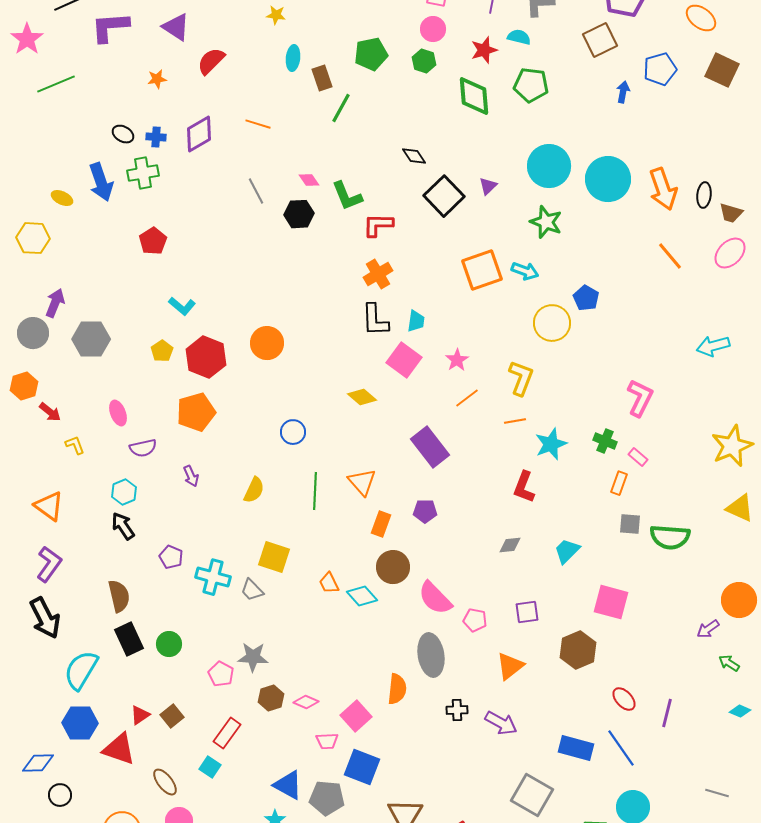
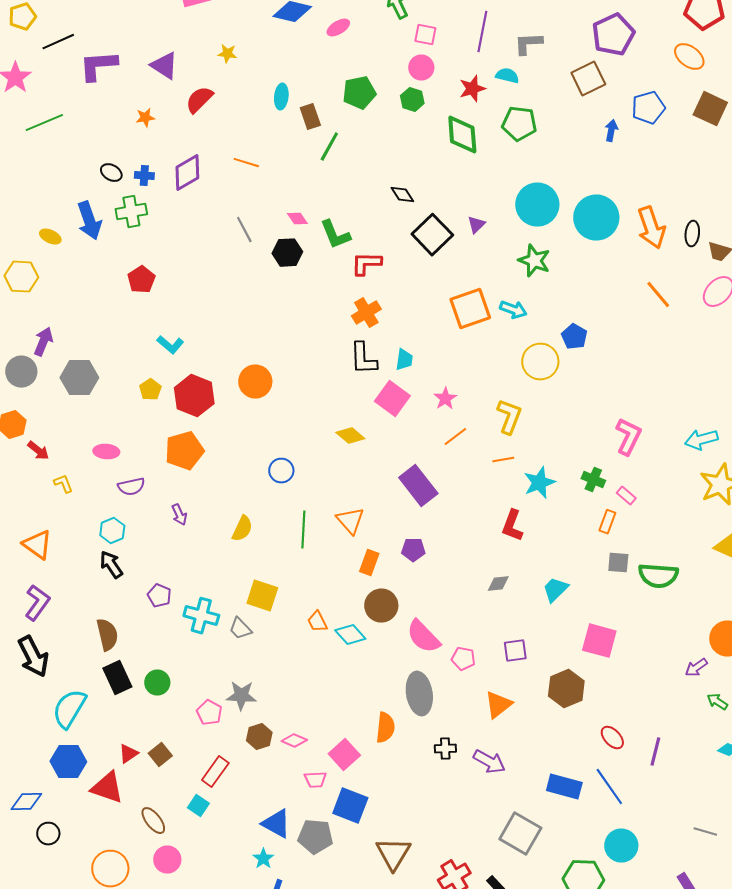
yellow star: (276, 15) -> (227, 54), moved
cyan arrow: (713, 346) -> (701, 440), moved
pink ellipse: (118, 413) -> (106, 452), turned -65

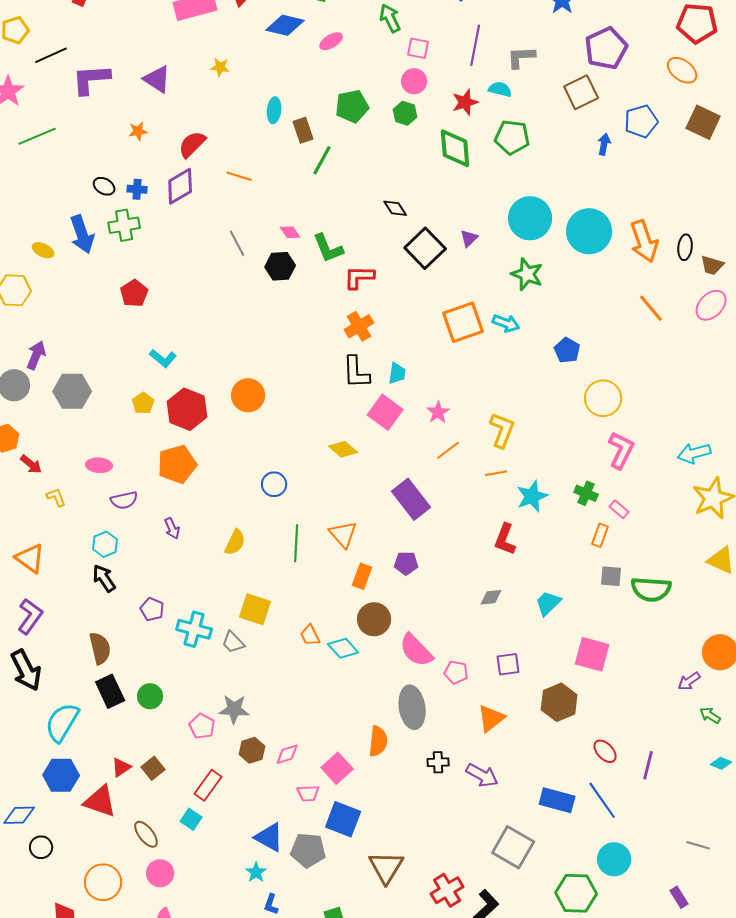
red semicircle: (199, 100) -> (192, 144), moved
yellow circle: (540, 362) -> (603, 398), moved
pink diamond: (294, 741) -> (287, 754), turned -40

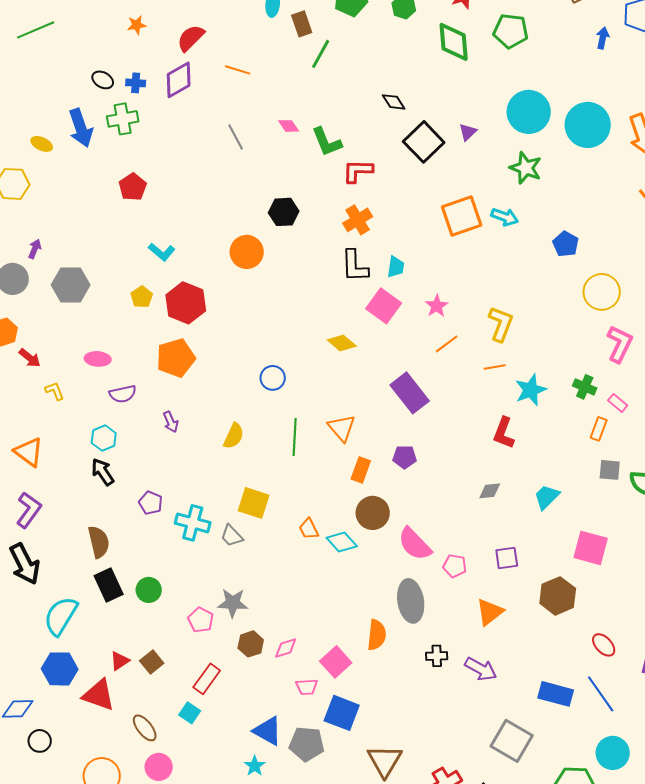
black hexagon: (280, 266) -> (284, 212), moved
purple arrow: (36, 355) -> (35, 249), size x0.7
orange circle: (248, 395) -> (247, 252), moved

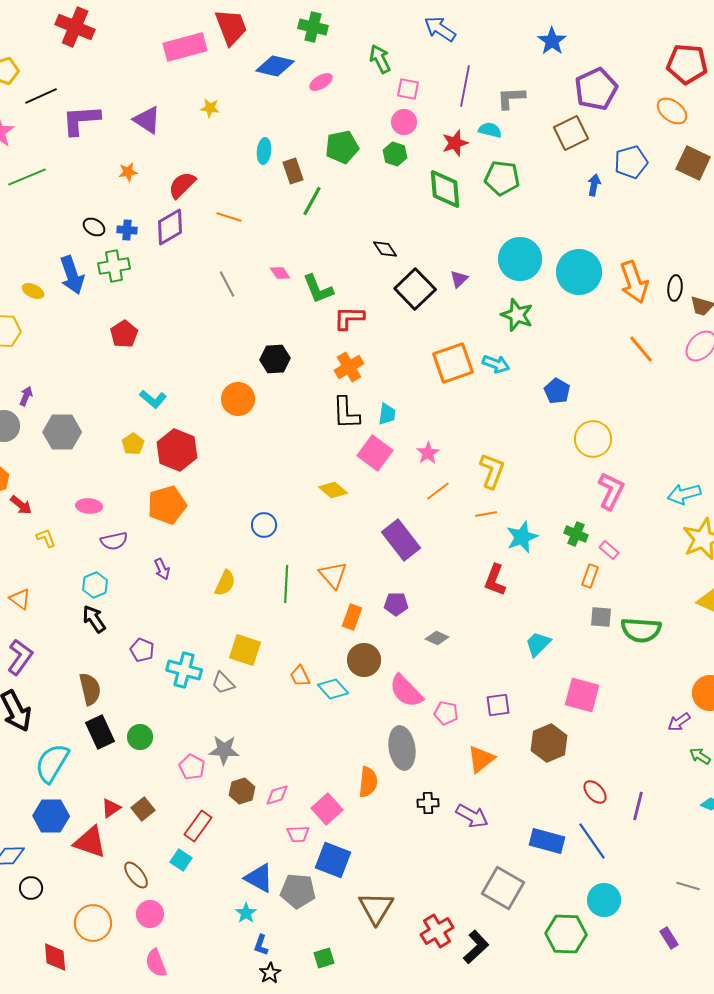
orange triangle: (29, 452) -> (20, 599), size x0.7
gray diamond: (490, 491) -> (437, 638), moved, turned 30

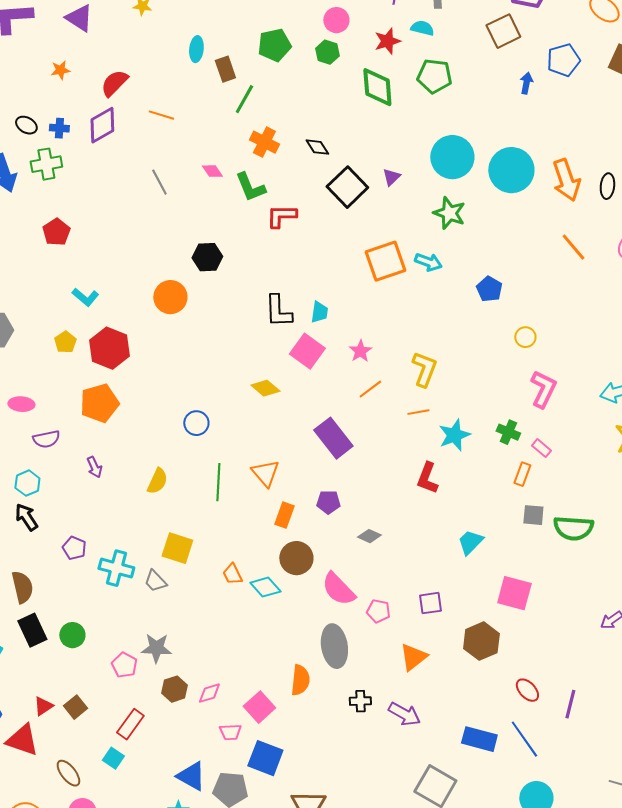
orange cross: (349, 367) -> (264, 142), moved, turned -32
yellow circle: (593, 439) -> (525, 337), size x0.6

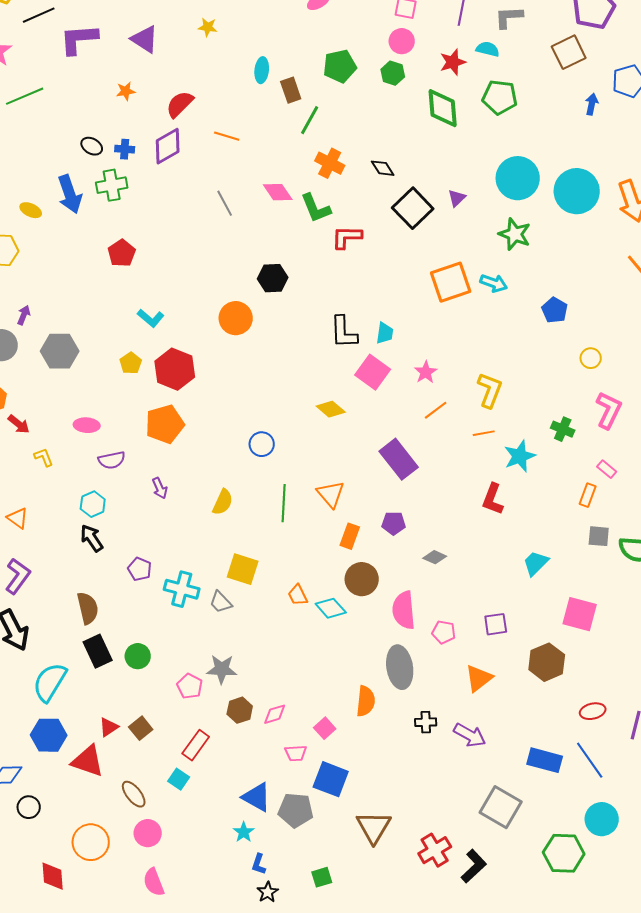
pink diamond: (212, 171) -> (278, 192), size x1.4
green cross: (508, 432) -> (563, 429), moved
pink semicircle: (338, 589) -> (404, 610), turned 39
red ellipse: (527, 690) -> (593, 711), turned -60
pink square: (259, 707) -> (325, 728), size x0.7

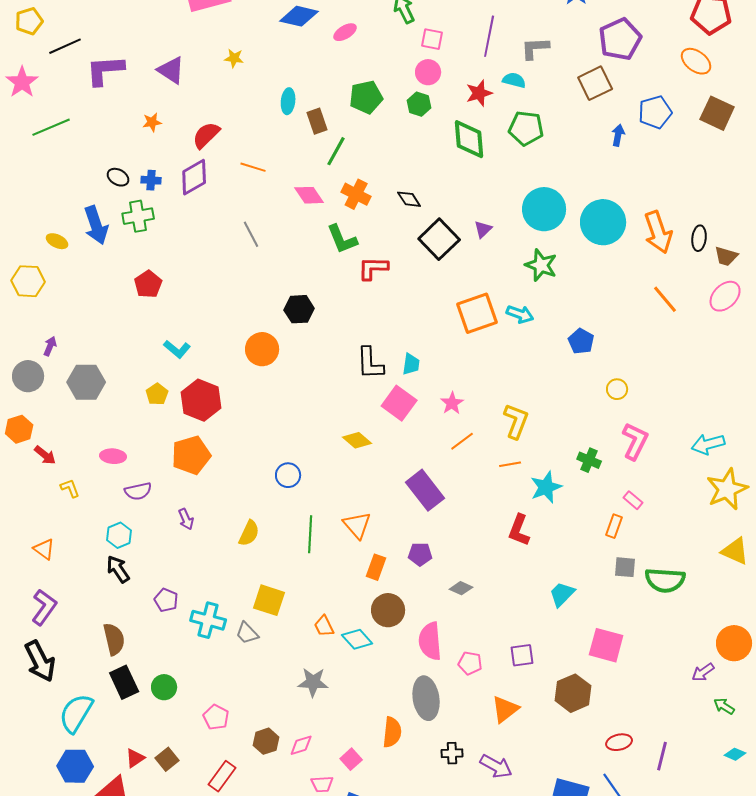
pink diamond: (278, 192) -> (309, 195), moved
gray star: (222, 669) -> (313, 682), moved

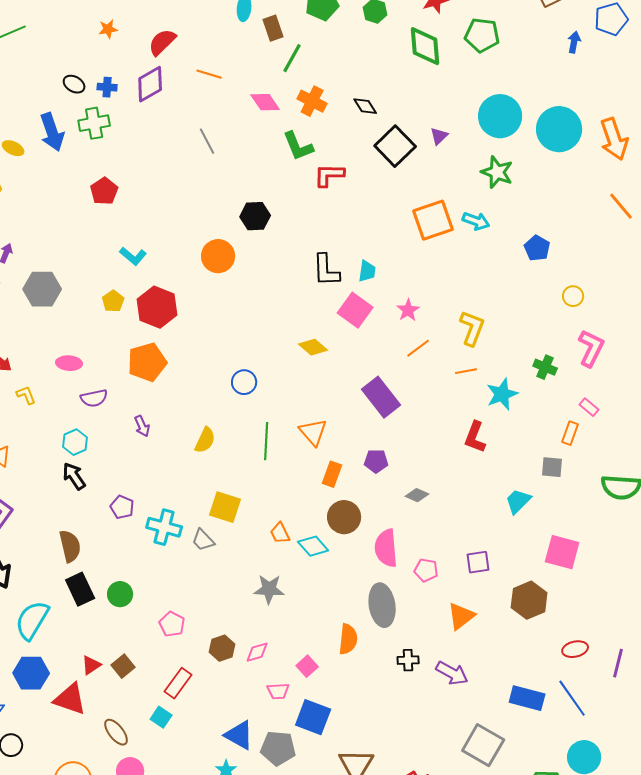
gray square: (625, 567) -> (552, 467), moved

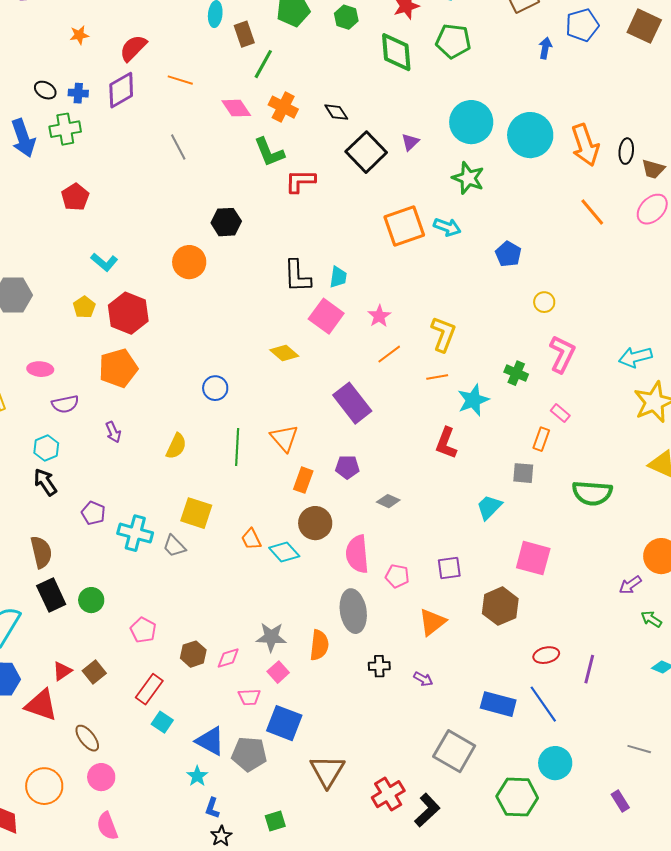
gray star: (269, 589) -> (271, 637), moved
purple arrow: (452, 673) -> (423, 679), size x0.6
cyan square: (161, 717) -> (162, 722), moved

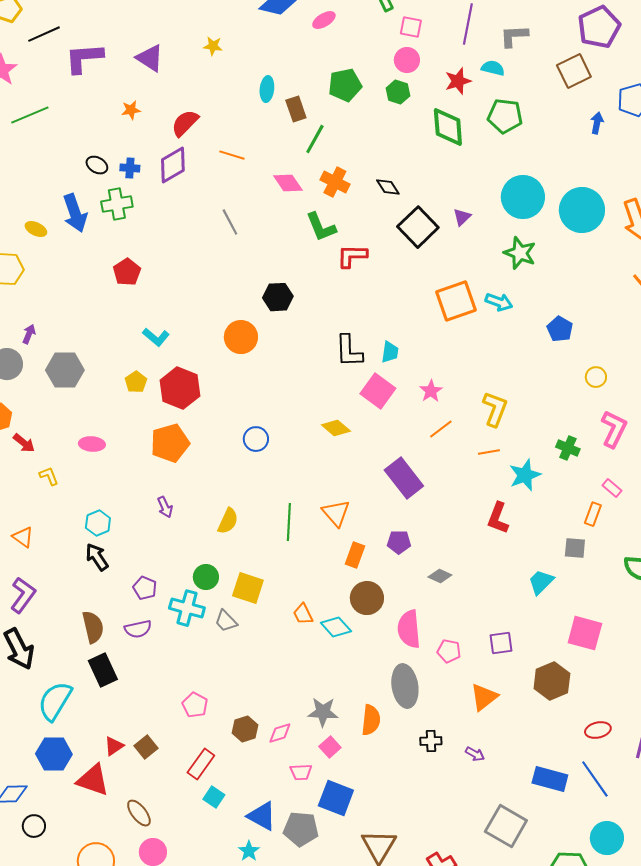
blue circle: (215, 388) -> (256, 439), moved
purple semicircle: (65, 404) -> (138, 629), moved
green circle: (91, 600) -> (206, 577), moved

